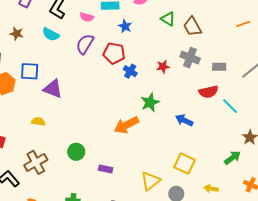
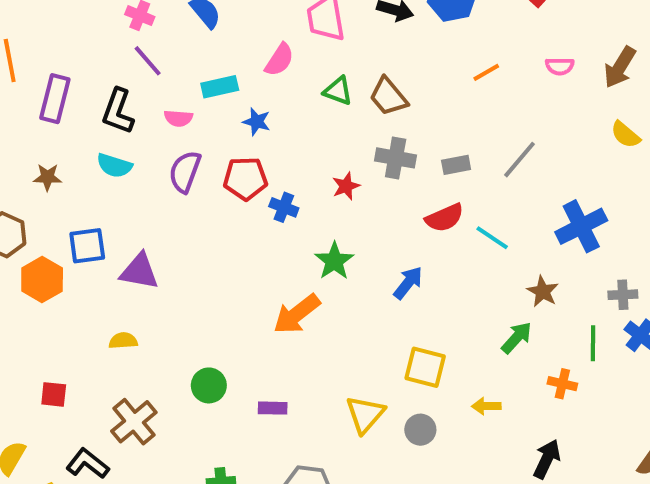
blue arrow: (184, 120) -> (408, 283), turned 114

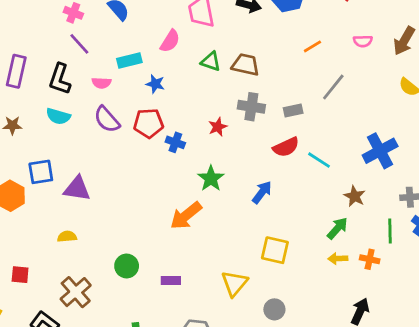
brown trapezoid: (388, 97) -> (246, 65), turned 144
gray line: (520, 160) -> (333, 87), moved
purple semicircle: (185, 172) -> (107, 119), turned -60
yellow arrow: (486, 406) -> (338, 259), moved
gray circle: (420, 430) -> (274, 309), moved

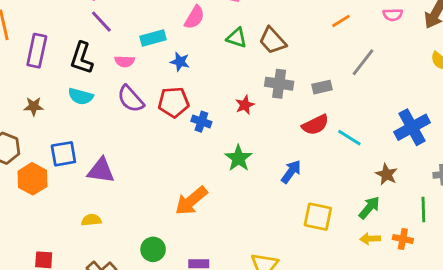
brown trapezoid: (246, 65) -> (272, 41), turned -144
orange arrow: (186, 216) -> (191, 201), moved
yellow square: (275, 250) -> (318, 217), moved

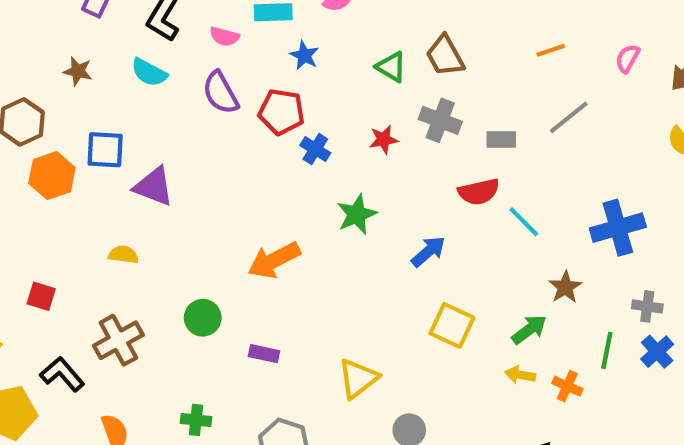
pink semicircle: (393, 15) -> (628, 58), turned 108
green triangle: (237, 38) -> (391, 67), moved

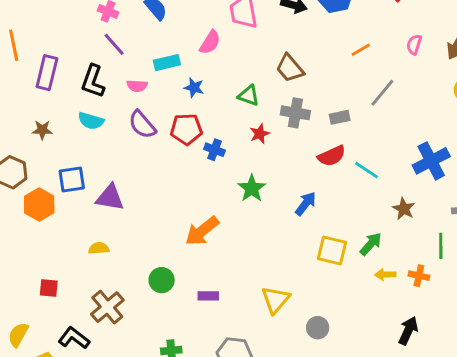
green triangle: (391, 67) -> (249, 95), moved
green arrow: (529, 330) -> (371, 244), moved

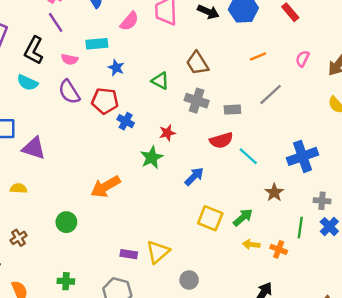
pink semicircle: (210, 42) -> (129, 21), moved
red star: (260, 134) -> (167, 133), moved
purple rectangle: (208, 296) -> (129, 254), moved
brown cross: (107, 307) -> (19, 238), size x0.6

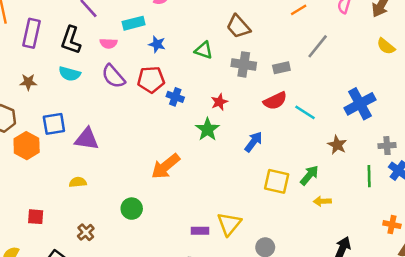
orange cross: (279, 249) -> (392, 225), moved

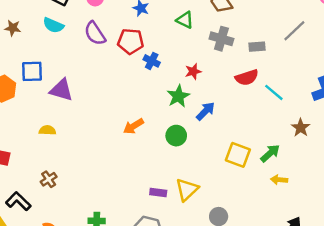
blue arrow: (254, 142) -> (205, 111), moved
orange arrow: (166, 166) -> (133, 126), size x0.7
green circle: (132, 209) -> (176, 136), moved

